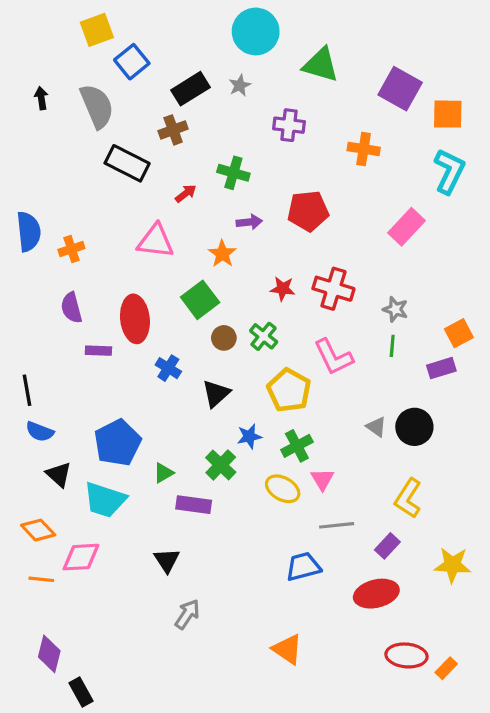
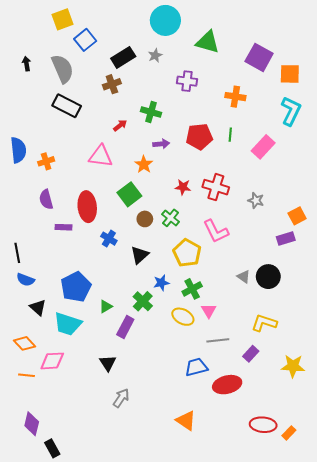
black rectangle: (127, 163) -> (67, 106), moved
green line: (392, 346) -> (230, 135), moved
yellow L-shape: (408, 498) -> (264, 323), turned 75
purple rectangle: (194, 505) -> (125, 327), turned -70
red ellipse: (376, 594) -> (227, 385), moved

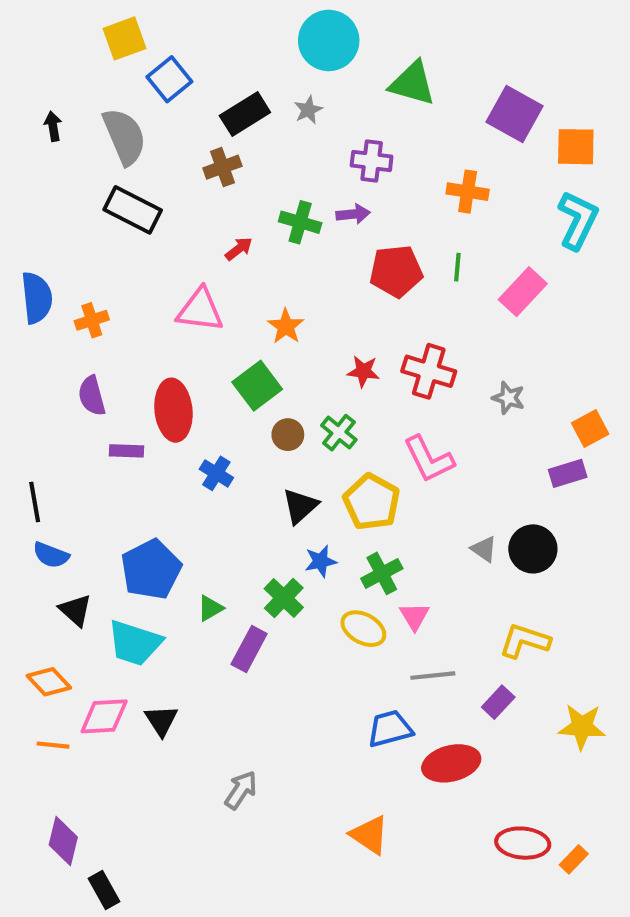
purple arrow: (161, 144) -> (353, 214), moved
black triangle: (140, 255) -> (300, 506), moved
black triangle: (108, 363) -> (161, 721), moved

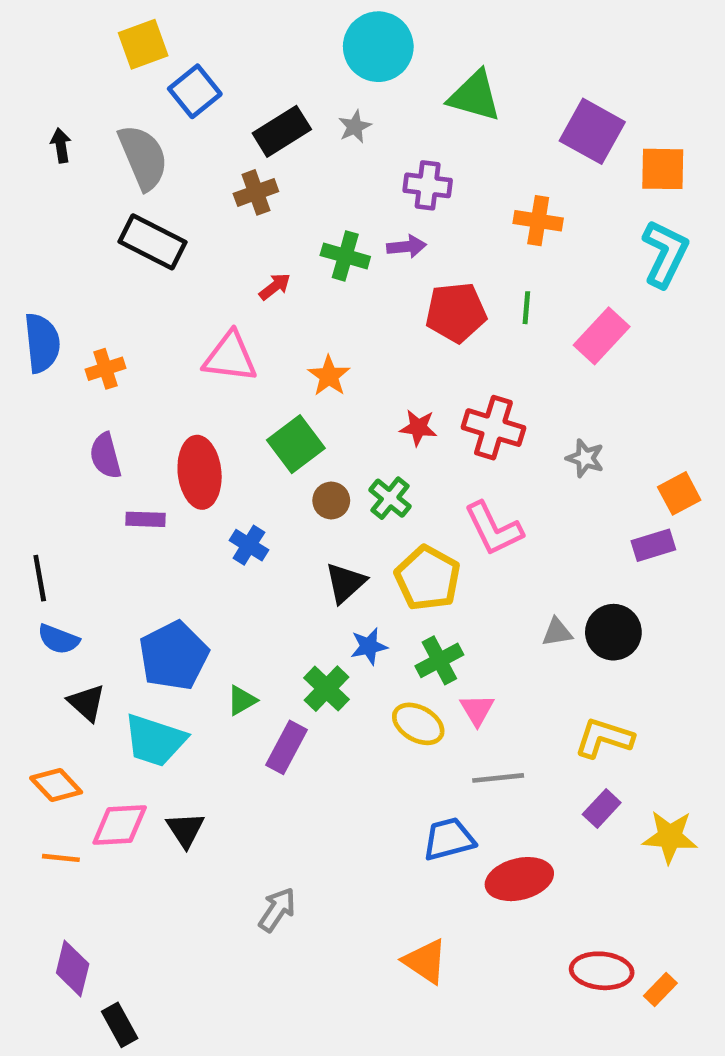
gray triangle: (484, 549) -> (557, 632), turned -44
purple rectangle: (498, 702) -> (602, 809), moved

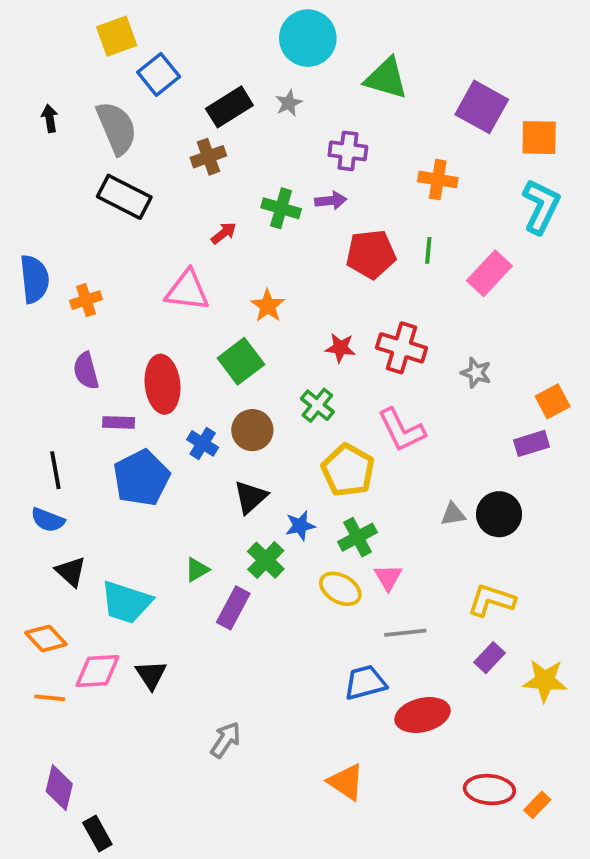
brown circle: (331, 500) -> (252, 430), moved, size x1.4
black line: (40, 578) -> (55, 470), moved
black triangle: (345, 583) -> (250, 497), moved
blue pentagon: (174, 656) -> (141, 478), moved

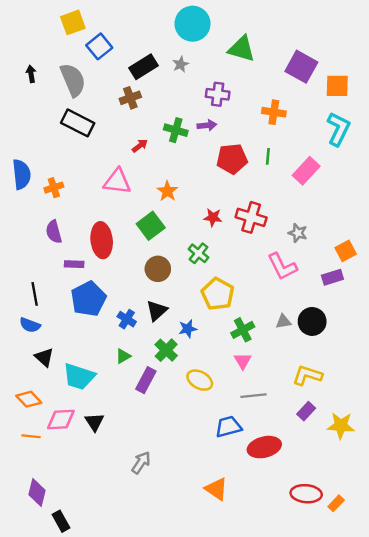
pink L-shape: (402, 430) -> (282, 266), moved
blue cross: (203, 443) -> (127, 319), moved
green cross: (358, 537) -> (243, 330), moved
yellow ellipse: (340, 589) -> (200, 380), moved

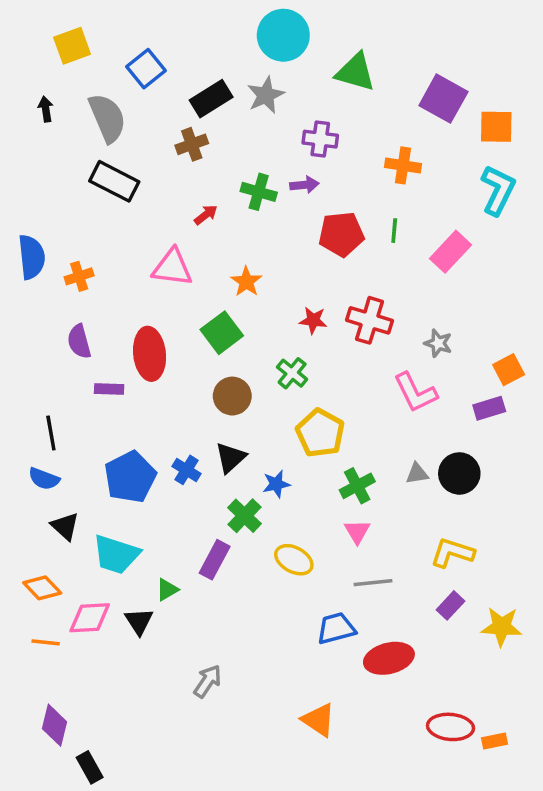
yellow square: (73, 22) -> (72, 46), moved
gray star: (181, 64) -> (266, 95), size x1.5
blue pentagon: (88, 299) -> (130, 477), moved
green triangle: (123, 356) -> (167, 590), moved
orange rectangle: (336, 503) -> (495, 741), turned 35

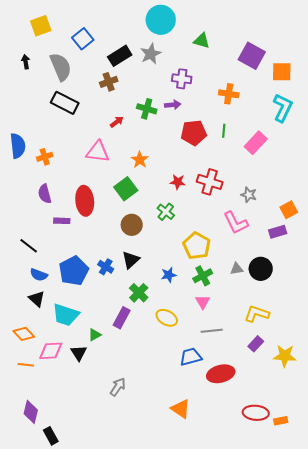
green triangle: (355, 72) -> (202, 41), size x0.7
black line: (51, 433) -> (29, 246), turned -42
yellow pentagon: (320, 433) -> (197, 246), moved
blue semicircle: (44, 479) -> (39, 275), moved
blue star: (276, 484) -> (169, 275), moved

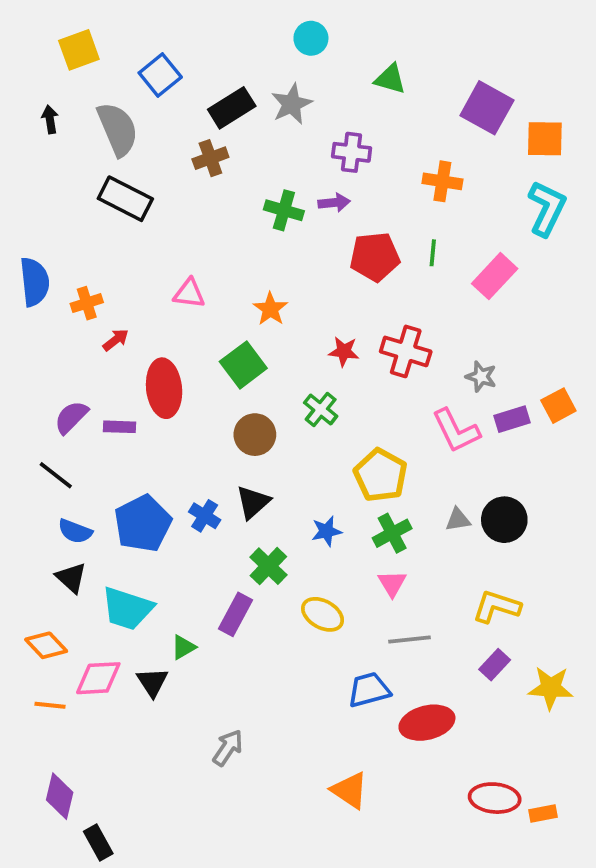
cyan circle: (161, 20) -> (311, 38), size x0.6
red arrow: (117, 122) -> (116, 340), moved
pink triangle: (98, 152) -> (189, 293), size x0.7
purple semicircle: (45, 194) -> (71, 417), moved, turned 60
purple rectangle: (278, 232) -> (512, 419), moved

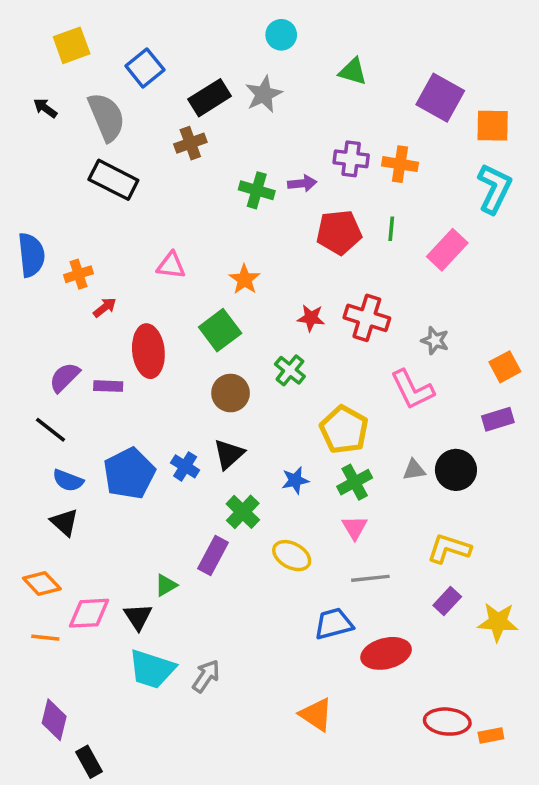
black arrow: (50, 119) -> (45, 108), turned -45
purple cross: (352, 152) -> (351, 159), moved
purple rectangle: (512, 419) -> (498, 419), moved
cyan trapezoid: (127, 609) -> (152, 669), moved

